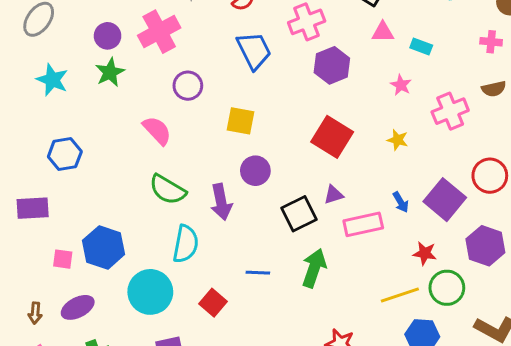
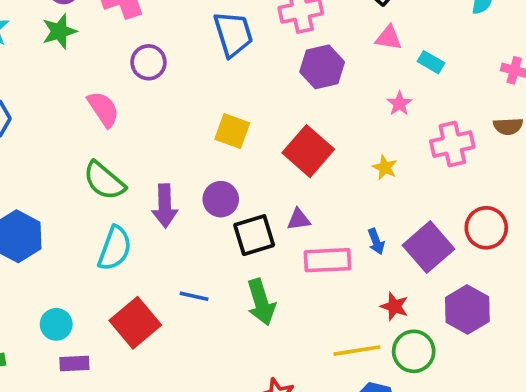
yellow square: (240, 121) -> (232, 131), moved
purple circle: (255, 171) -> (221, 199), moved
green arrow: (314, 268) -> (261, 302), turned 135
cyan circle: (150, 292) -> (56, 324), moved, size x0.6
red square: (213, 303) -> (135, 323), size x1.5

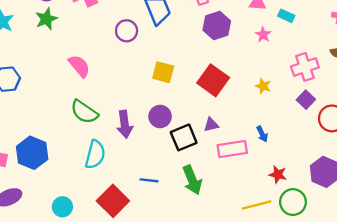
purple circle: (148, 62) -> (127, 31), moved
pink star: (399, 104) -> (263, 35), moved
purple square: (429, 247) -> (306, 100), moved, size x0.6

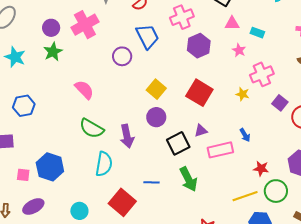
pink cross: (305, 67) -> (262, 74), moved
yellow square: (163, 72) -> (156, 89), turned 30
purple circle: (160, 116) -> (156, 117), moved

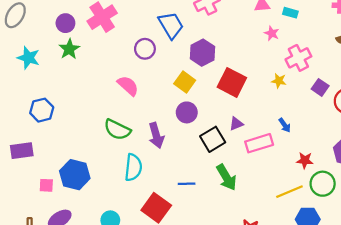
purple hexagon: (199, 46) -> (202, 53), moved
pink semicircle: (84, 90) -> (128, 86), moved

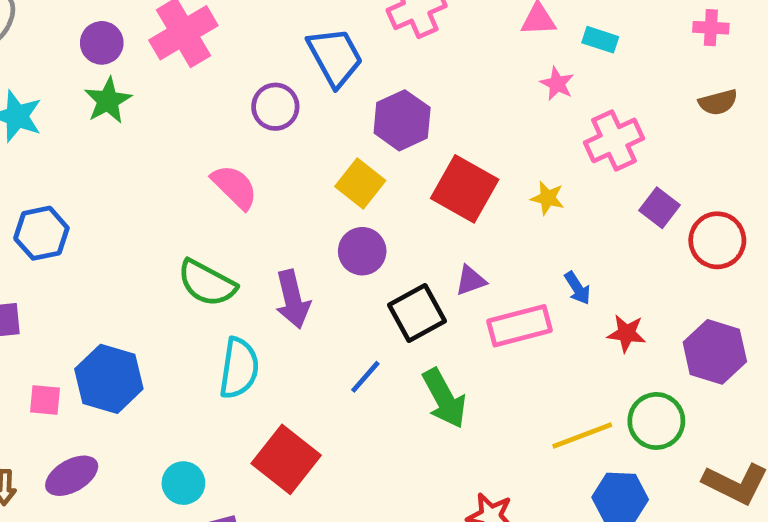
yellow star: (279, 81) -> (548, 198), moved
red star: (305, 160) -> (626, 333), moved
blue line: (187, 184) -> (365, 377), moved, turned -49

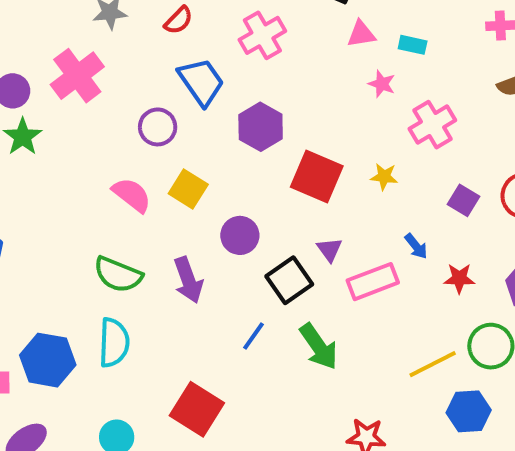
yellow square: (360, 184) -> (188, 189), moved
purple square: (660, 208) -> (463, 200), moved
purple triangle: (471, 280) -> (329, 249), turned -40
cyan semicircle: (239, 368) -> (114, 343), moved

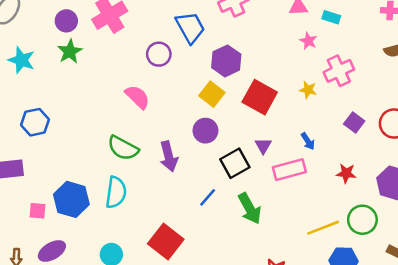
yellow star: (384, 177) -> (308, 90), moved
yellow square: (188, 189) -> (212, 94), moved
blue arrow: (416, 246) -> (308, 141), moved

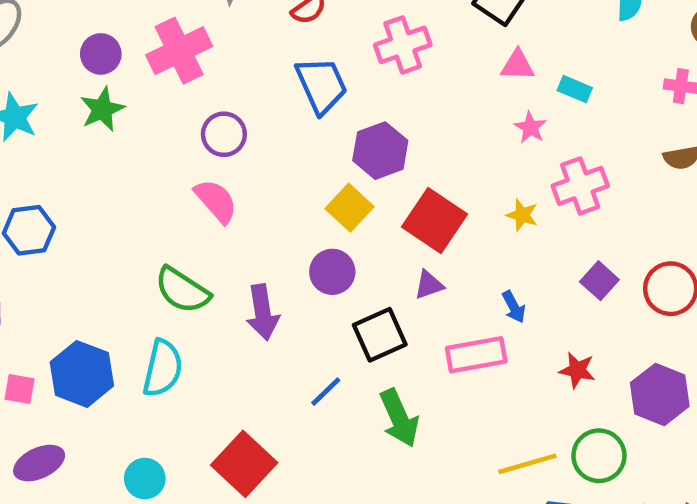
purple circle: (159, 54) -> (224, 134), moved
purple triangle: (263, 146) -> (429, 285), moved, turned 36

